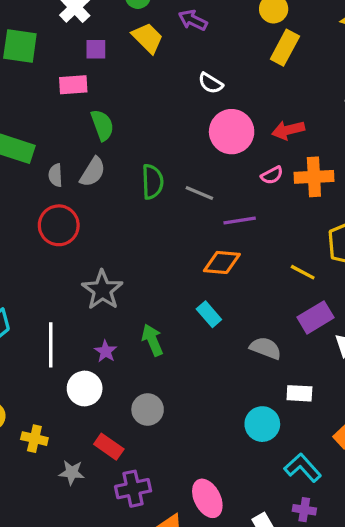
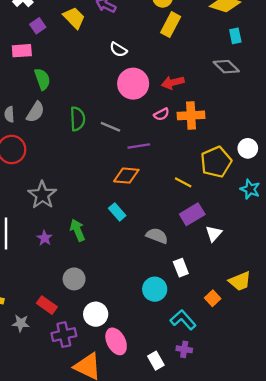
purple square: (96, 49) -> (38, 26), turned -35
white circle: (85, 388) -> (96, 314), moved
white rectangle: (299, 393) -> (181, 268), turned 66

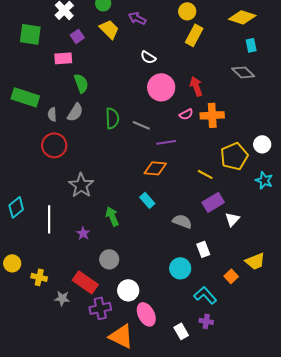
red arrow: (173, 82) -> (196, 86), turned 84
purple star: (45, 238) -> (83, 233), moved
red rectangle: (47, 305) -> (85, 282), size x1.4

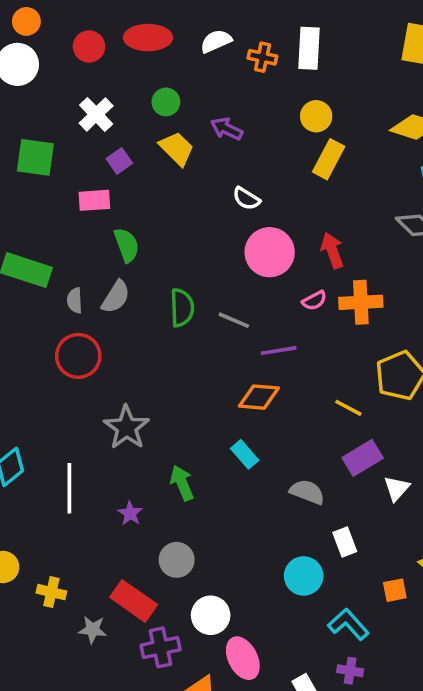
orange square: (231, 276) -> (395, 590), turned 32

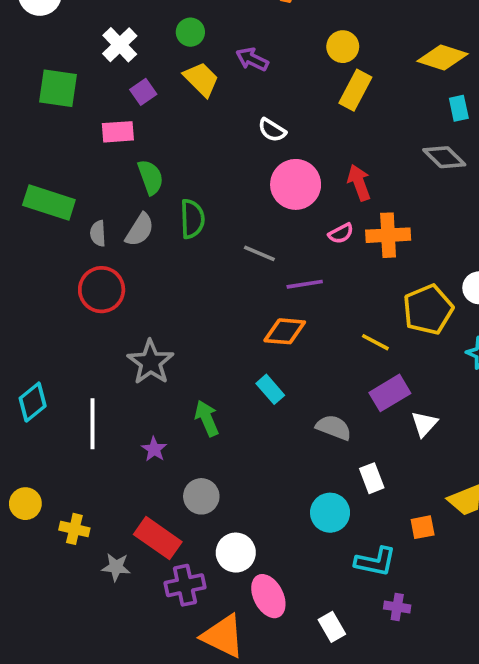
green semicircle: (182, 308) -> (192, 219), moved
cyan L-shape: (348, 624) -> (375, 562), turned 144
purple cross: (350, 671) -> (397, 607), moved

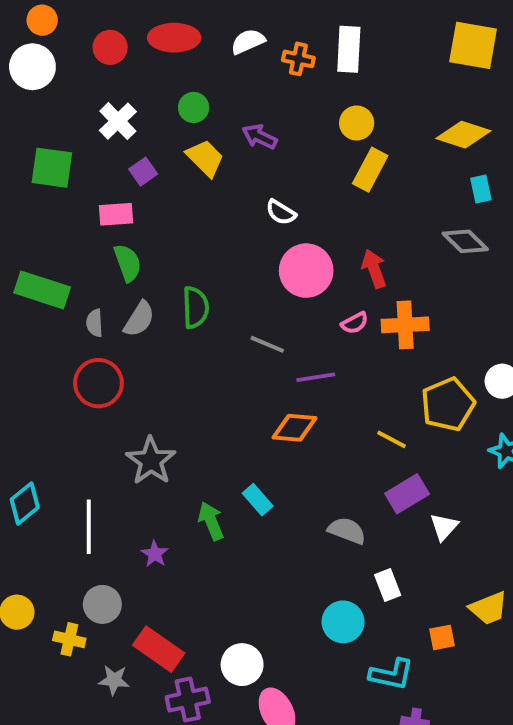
green semicircle: (151, 177) -> (128, 263), moved
cyan rectangle: (270, 389) -> (258, 500), moved
gray circle: (201, 496) -> (102, 604), moved

